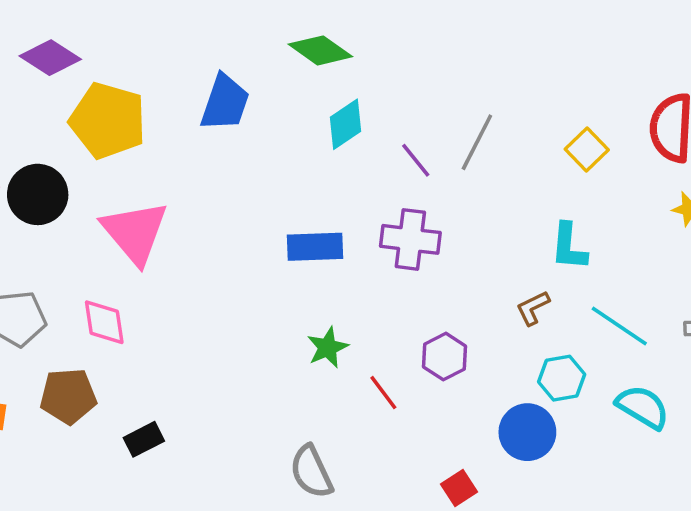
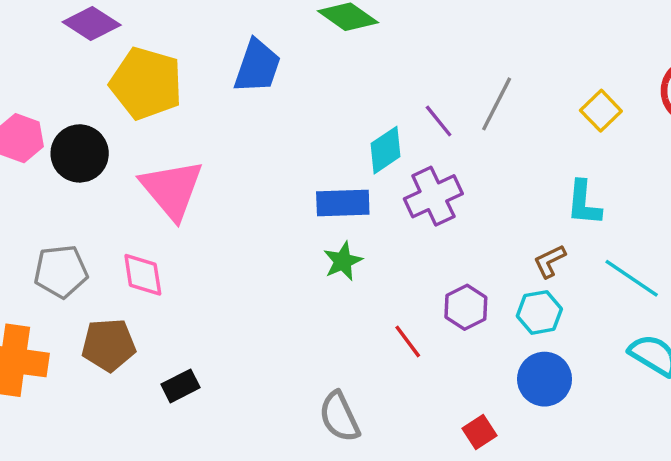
cyan diamond: (346, 124) -> (386, 150), moved
purple cross: (410, 239) -> (433, 196), turned -32
green star: (328, 348) -> (343, 261), moved
cyan hexagon: (562, 378) -> (539, 312), moved

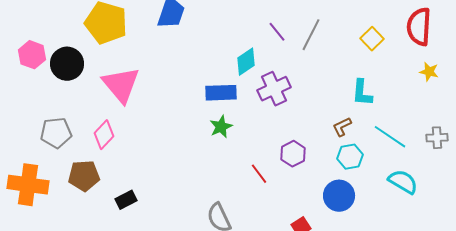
purple line: (439, 121) -> (277, 32), moved
pink diamond: (143, 275) -> (104, 135), turned 52
cyan hexagon: (539, 312) -> (350, 157), moved

